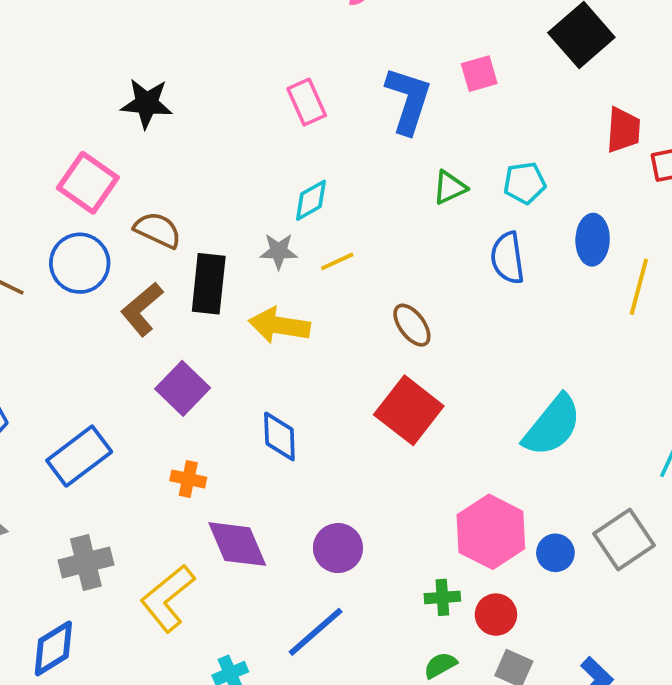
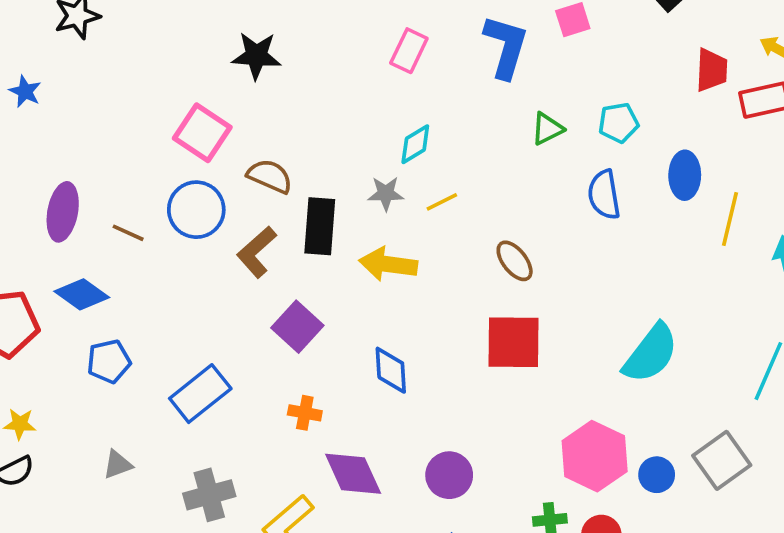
pink rectangle: (307, 102) -> (409, 51), turned 51
red square: (409, 410) -> (513, 342), turned -36

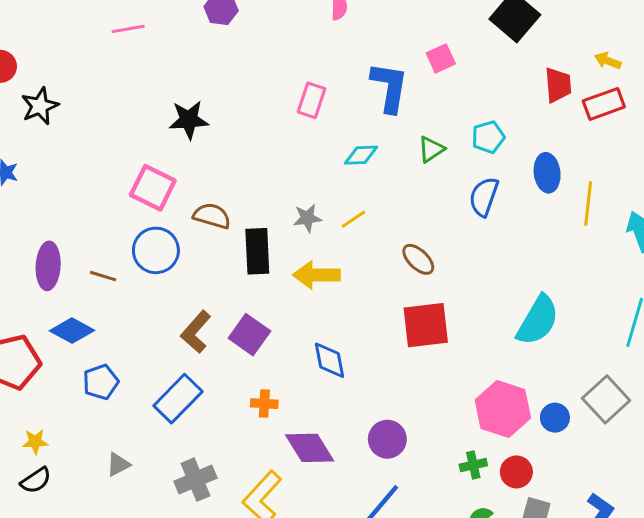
cyan diamond: (415, 144) -> (361, 155), moved, turned 36
blue semicircle: (604, 195) -> (484, 197), turned 36
brown L-shape: (257, 252) -> (196, 332), moved

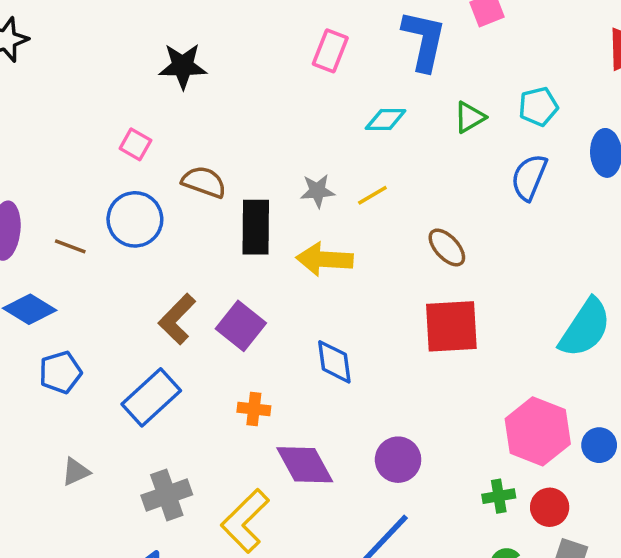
pink square: (153, 188) -> (135, 144), size x0.6

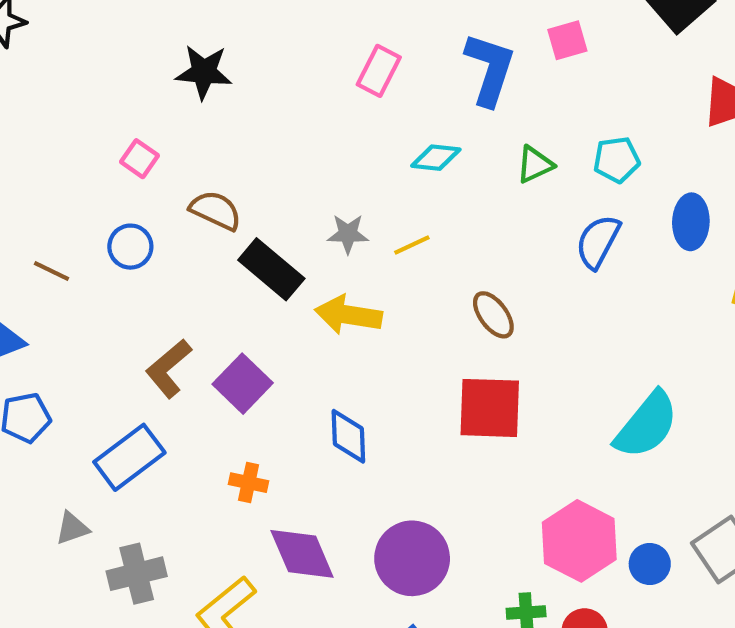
blue circle: (135, 219) -> (130, 247), size x0.7
black rectangle: (256, 227) -> (271, 269), turned -56
purple circle: (398, 460) -> (412, 558), size x1.4
gray triangle: (76, 472) -> (72, 528), moved

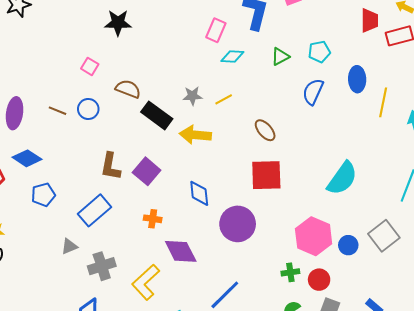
pink rectangle: (379, 71) -> (216, 30), moved
brown line: (52, 271) -> (58, 111), moved
brown L-shape: (169, 368) -> (111, 166), turned -36
purple circle: (412, 558) -> (238, 224), moved

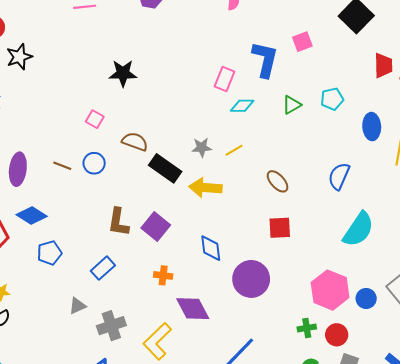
blue semicircle: (313, 92) -> (339, 176), moved
red square: (266, 175) -> (280, 228), size x0.7
blue rectangle: (95, 210) -> (103, 268), size x0.7

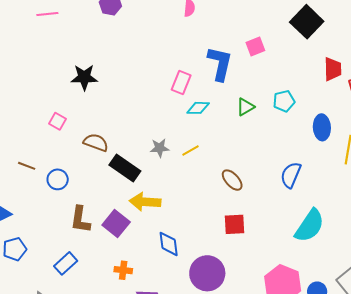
blue circle: (94, 163) -> (58, 179), moved
yellow arrow: (205, 188) -> (145, 202), moved

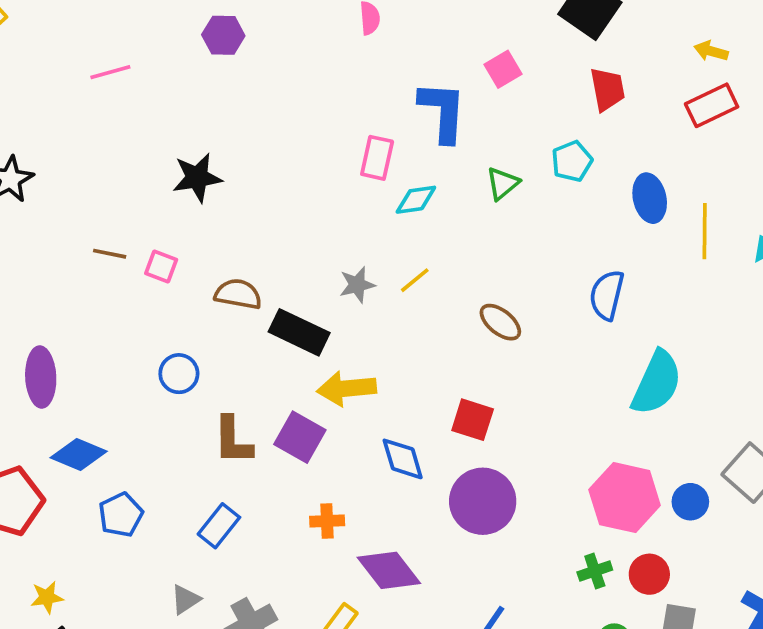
red trapezoid: (333, 69) -> (607, 89), moved
brown line: (27, 166) -> (110, 254), moved
red square: (234, 224) -> (473, 420), moved, turned 30

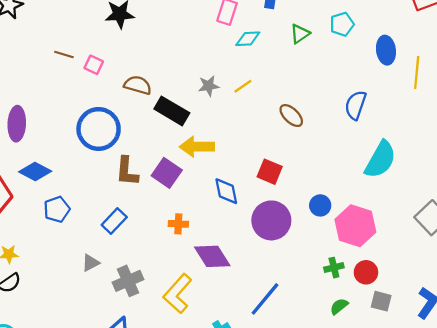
blue circle: (179, 374) -> (99, 129), size x1.8
blue circle: (690, 502) -> (320, 205), moved

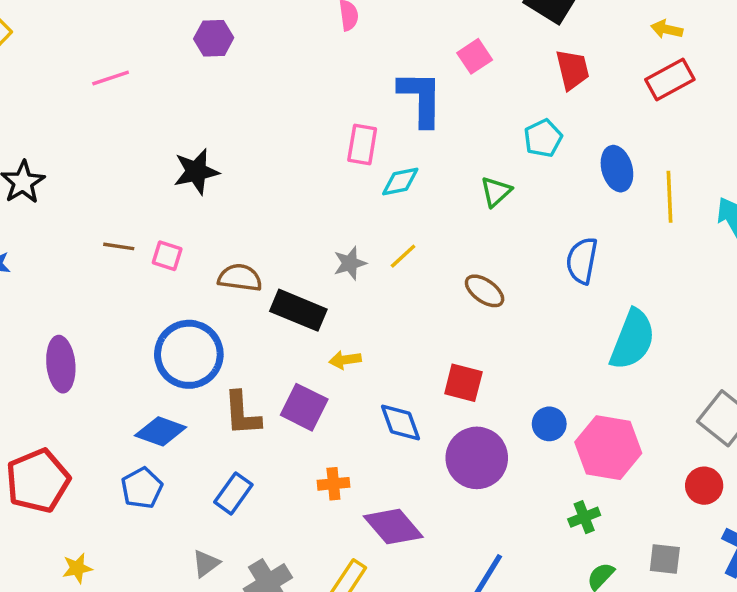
green triangle: (300, 34) -> (496, 192), moved
yellow arrow: (197, 147) -> (345, 360), size x0.6
blue diamond: (35, 171) -> (161, 431), moved
red circle: (366, 272) -> (704, 486), moved

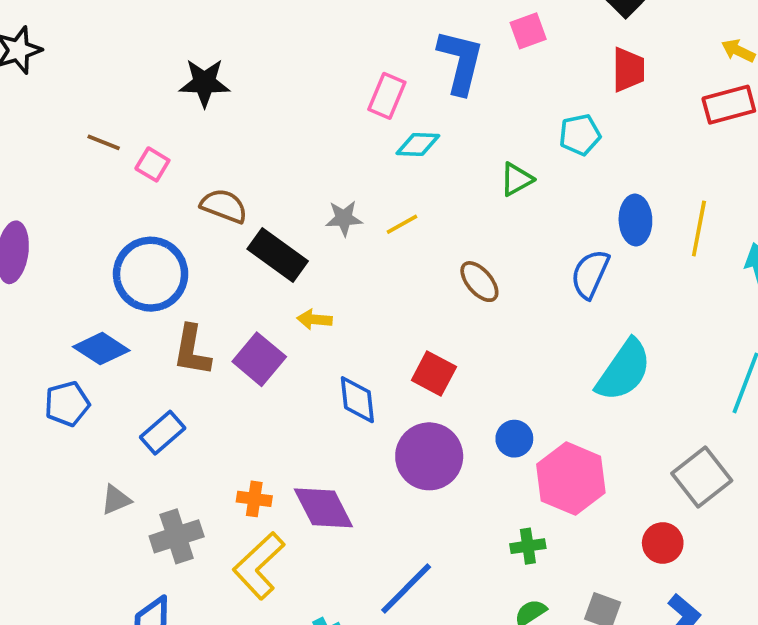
blue ellipse: (617, 169) -> (635, 220), moved
orange cross: (333, 484) -> (254, 499), moved

